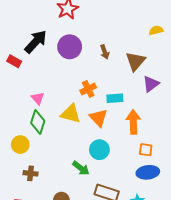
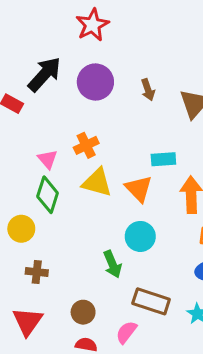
orange cross: (88, 89) -> (86, 145), moved
green arrow: (81, 168) -> (112, 264), turned 30

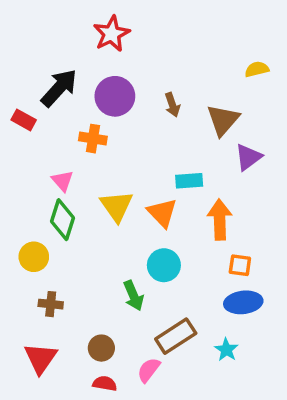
orange cross: (86, 145) -> (93, 139), moved, turned 35
yellow triangle: (97, 182) -> (117, 206), turned 40
brown rectangle: (151, 301) -> (176, 336), turned -51

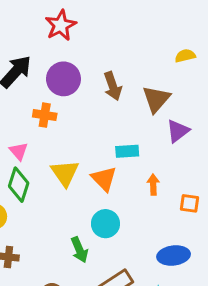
brown arrow: (172, 105) -> (113, 86), size x1.4
orange arrow: (220, 220) -> (153, 185), size x0.6
orange square: (240, 265) -> (189, 203), moved

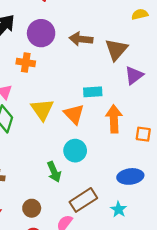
brown arrow: (113, 86) -> (81, 39), turned 115
orange arrow: (153, 185) -> (114, 119), size x1.6

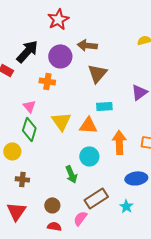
brown arrow: (81, 39) -> (87, 45), moved
brown triangle: (116, 50) -> (97, 73), moved
orange triangle: (74, 114) -> (88, 125), turned -42
orange arrow: (114, 119) -> (119, 142), moved

